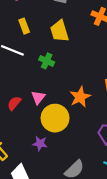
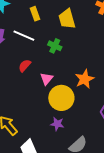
red semicircle: (14, 103) -> (25, 66), moved
purple star: (40, 144) -> (57, 124), moved

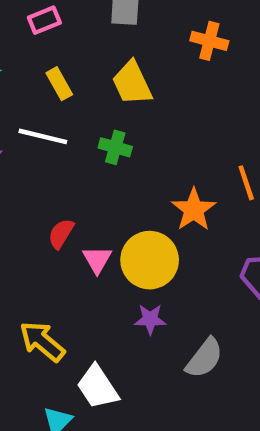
red semicircle: (25, 66) -> (61, 234), moved
pink triangle: (47, 79) -> (97, 260), moved

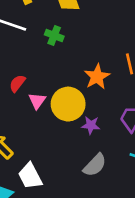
purple star: (150, 319) -> (91, 125), moved

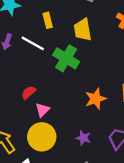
green cross: (54, 35) -> (66, 58), size x1.6
yellow circle: (68, 104) -> (42, 137), moved

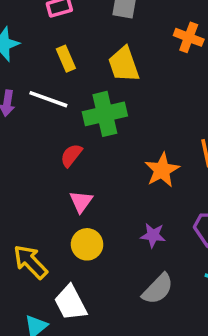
green cross: (66, 58) -> (105, 114), turned -35
red semicircle: (29, 93) -> (71, 155), moved
yellow circle: (42, 137) -> (87, 244), size x0.7

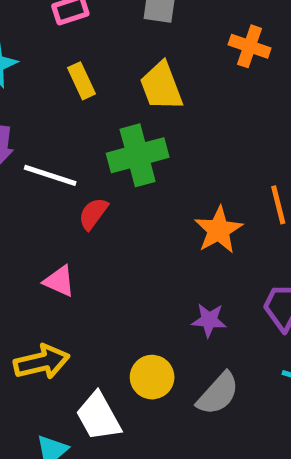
white line: (48, 99) -> (50, 175), moved
pink triangle: (81, 202) -> (59, 281), moved, turned -40
yellow circle: (87, 244) -> (152, 377), moved
yellow arrow: (30, 262) -> (42, 362), turned 123

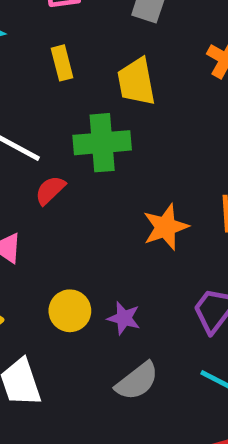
purple star: (209, 320) -> (124, 318), moved
yellow circle: (152, 377) -> (70, 311), moved

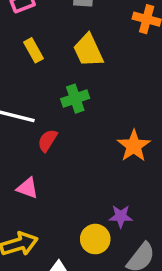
green cross: (102, 143) -> (75, 99), size x0.7
yellow circle: (70, 311) -> (95, 239), moved

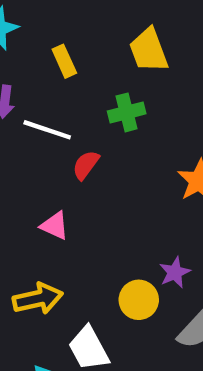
yellow rectangle: (34, 50) -> (64, 61), moved
purple star: (121, 216) -> (175, 272), turned -30

